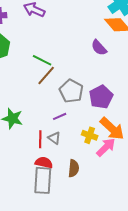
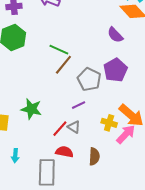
purple pentagon: (101, 97) -> (115, 70), moved
red line: (40, 139) -> (60, 129), turned 42
gray rectangle: (43, 180) -> (47, 172), moved

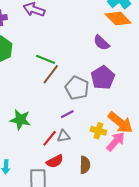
gray triangle: (74, 127) -> (64, 136), turned -40
red semicircle: (64, 152) -> (55, 161), turned 144

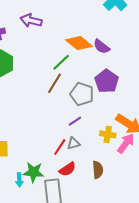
orange diamond: (118, 18) -> (79, 43), moved
green line: (46, 59) -> (61, 62), moved, turned -60
green star: (20, 120) -> (34, 172), moved

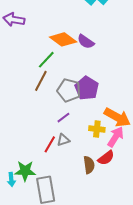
purple pentagon: (107, 81) -> (87, 88), moved
red semicircle: (67, 169) -> (106, 158), moved

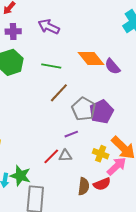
green line: (46, 60) -> (51, 66), moved, turned 42

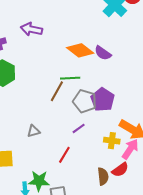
green line: (51, 66) -> (70, 78), moved
gray triangle: (65, 156) -> (34, 131), moved

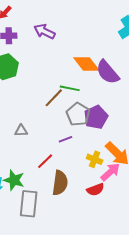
purple semicircle: (103, 53) -> (108, 72), size x1.5
brown semicircle: (103, 176) -> (60, 183), moved, size x1.4

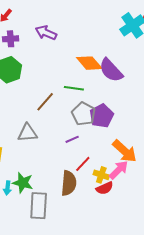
brown line: (54, 98) -> (45, 102), moved
gray triangle: (21, 131) -> (27, 133), size x1.5
yellow cross: (95, 159) -> (101, 175), moved
red line: (45, 161) -> (83, 164), moved

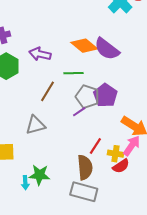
purple arrow: (46, 33) -> (40, 54), moved
purple line: (72, 139) -> (79, 112), moved
gray rectangle: (39, 206) -> (84, 192), moved, turned -68

